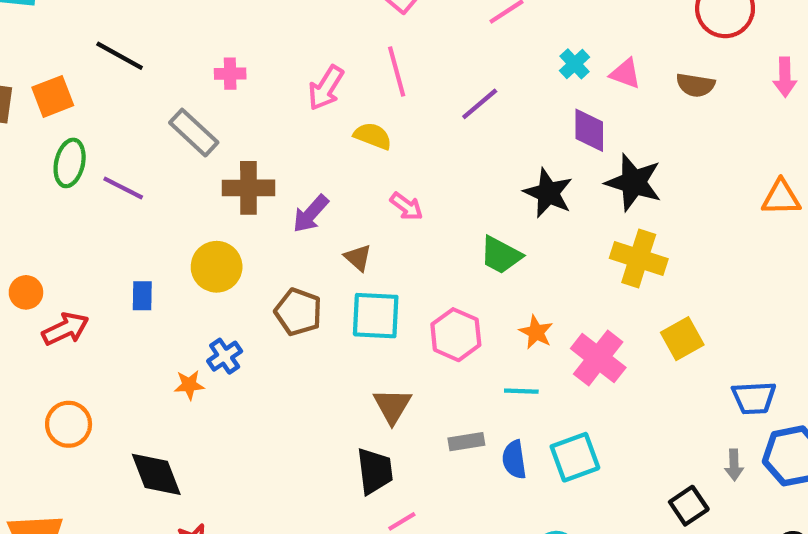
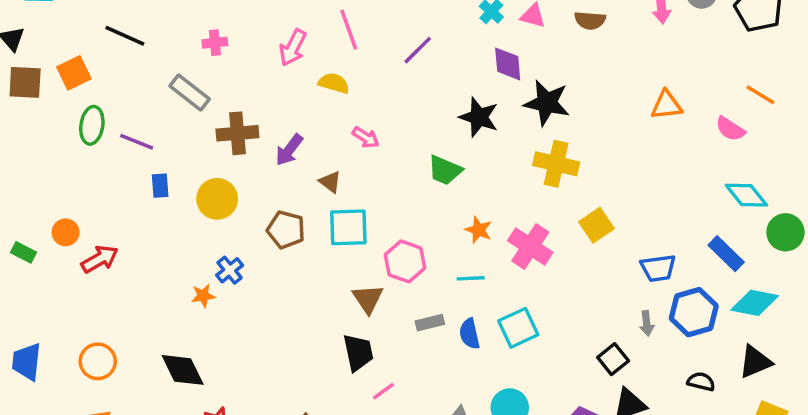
blue rectangle: (142, 296) -> (160, 186), moved
pink hexagon: (456, 335) -> (405, 261), moved
orange circle: (69, 424) -> (98, 361), moved

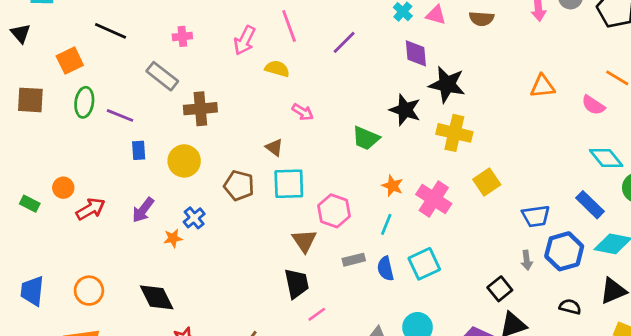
brown square: (25, 82) -> (30, 100), moved
black star: (479, 117) -> (405, 110), moved
purple arrow: (289, 150) -> (143, 210), moved
cyan line: (471, 278) -> (386, 224), turned -65

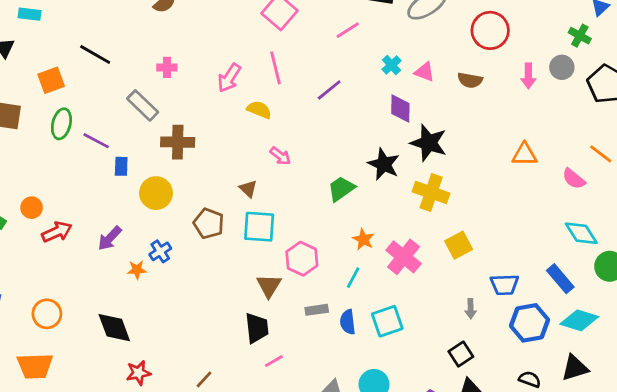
green trapezoid: (366, 138) -> (341, 189), turned 116
blue rectangle: (139, 150) -> (121, 166), moved
gray arrow: (527, 260) -> (471, 309), moved

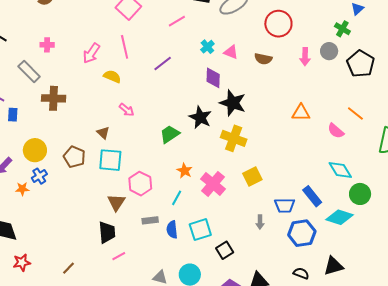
yellow circle: (156, 193) -> (35, 150), moved
blue rectangle: (560, 279) -> (312, 196), moved
cyan diamond: (579, 320) -> (339, 217), moved
black square: (461, 354) -> (225, 250), moved

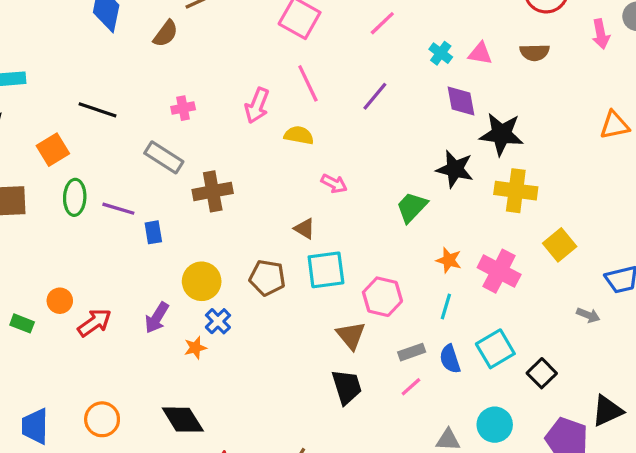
gray arrow: (260, 222) -> (588, 315), turned -56
pink line: (119, 256) -> (411, 387), moved

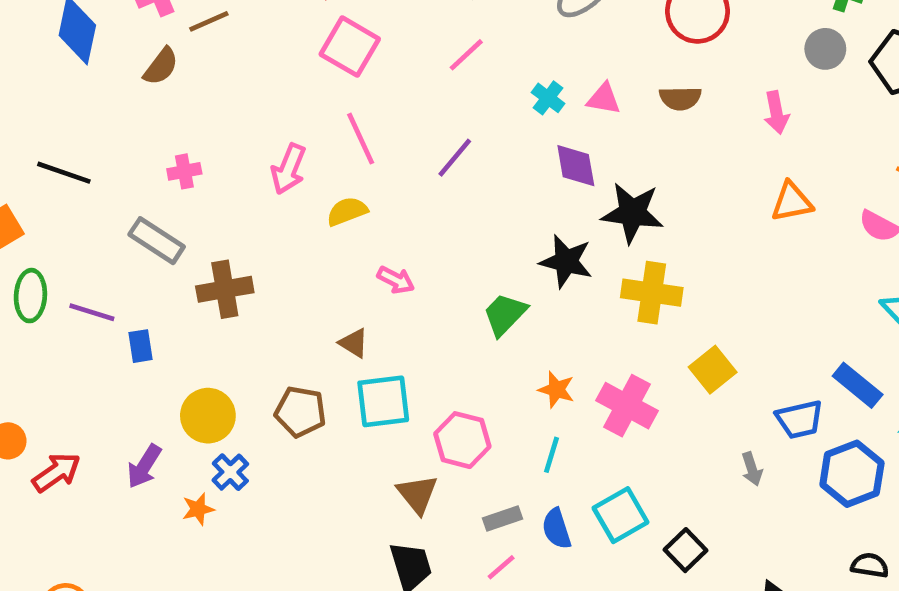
pink arrow: (601, 34) -> (776, 113), moved
yellow semicircle: (299, 135) -> (347, 211), turned -32
gray arrow: (588, 315) -> (752, 469), turned 50

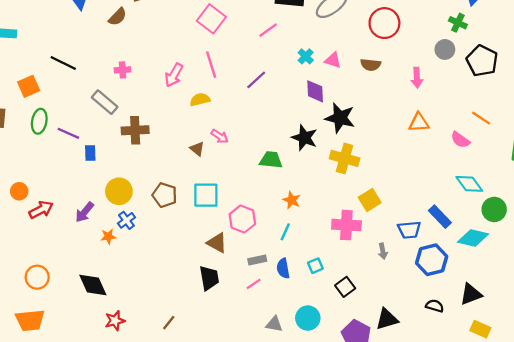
green trapezoid: (505, 314) -> (271, 160), turned 45
brown triangle: (354, 343) -> (197, 149), moved
pink cross: (627, 406) -> (346, 225), moved, turned -32
brown triangle: (417, 494) -> (217, 243), turned -30
cyan square: (621, 515) -> (315, 266), size x0.6

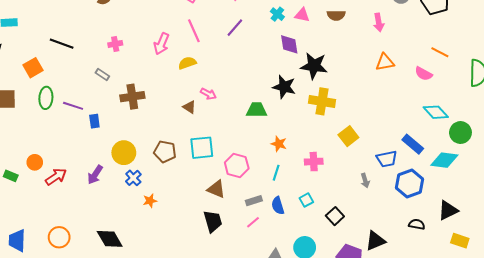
purple line: (256, 80) -> (235, 28), moved
gray rectangle: (105, 102) -> (102, 74), size x0.6
pink cross: (346, 225) -> (314, 162), moved, size x0.7
orange star: (108, 237) -> (150, 201), moved

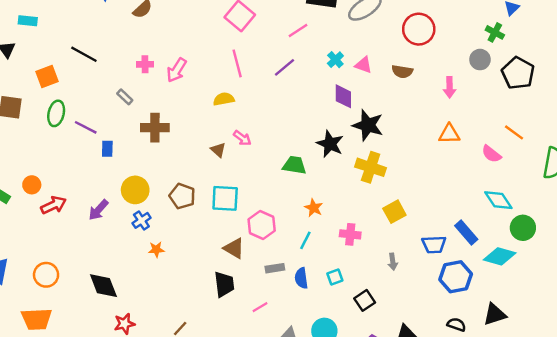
pink arrow: (162, 44) -> (177, 70), moved
gray arrow: (365, 181) -> (393, 262), moved
pink line: (253, 222) -> (260, 307), moved

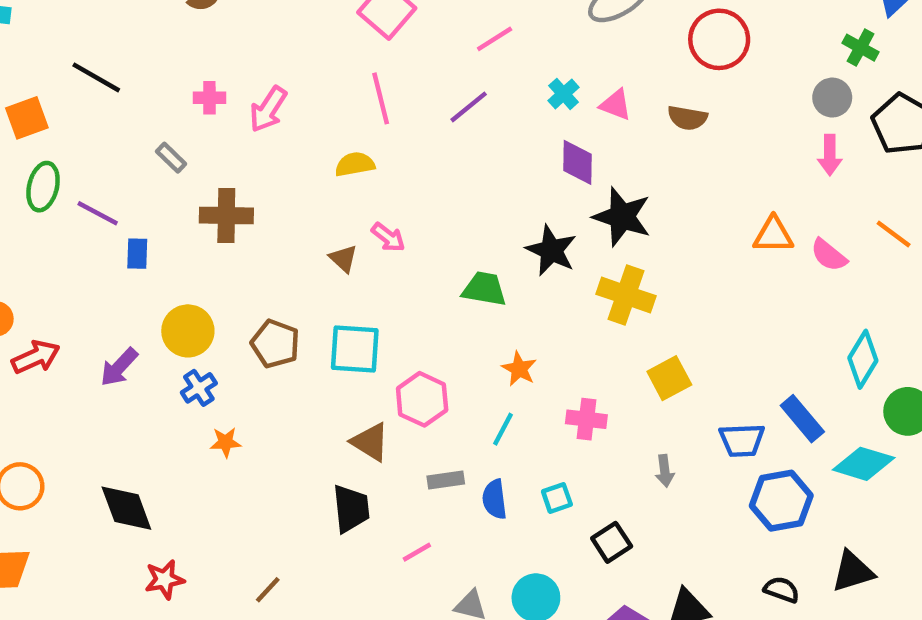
pink arrow: (450, 87) -> (830, 155), moved
pink semicircle: (491, 154) -> (829, 255), moved
cyan diamond: (498, 200) -> (863, 359), turned 64

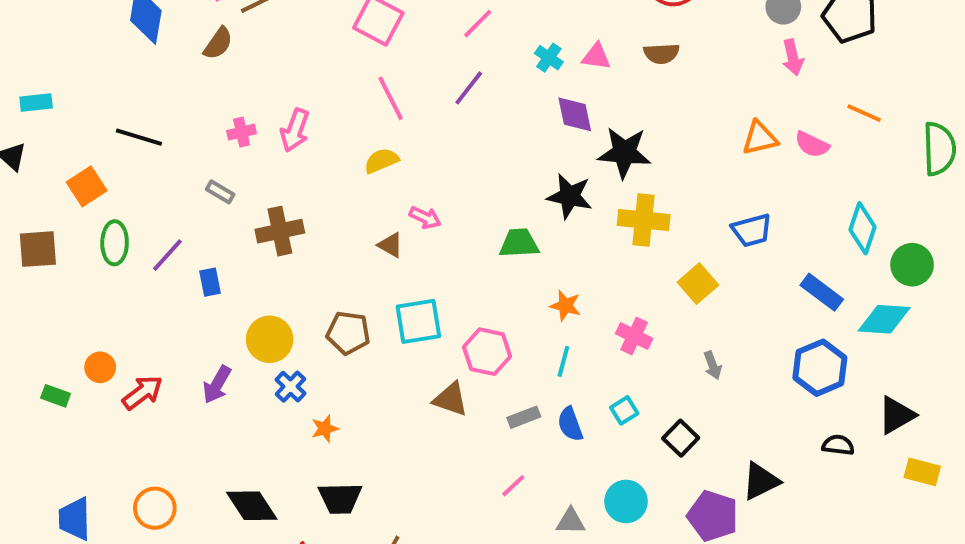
purple line: (98, 213) -> (167, 255), turned -63
pink cross: (586, 419) -> (634, 336), turned 32
blue trapezoid: (742, 440) -> (752, 230), moved
black trapezoid: (351, 509) -> (340, 498), moved, turned 108

